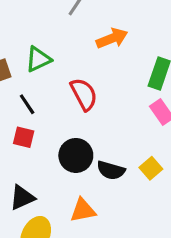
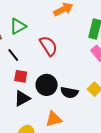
red square: (24, 137) -> (21, 76), moved
black triangle: (22, 198) -> (22, 98), moved

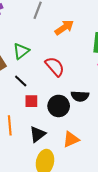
black semicircle: (69, 92) -> (80, 96), moved
black triangle: (22, 98) -> (37, 134), moved

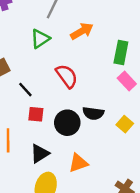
green triangle: (21, 51) -> (40, 39), moved

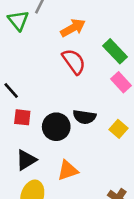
green triangle: (40, 39) -> (18, 20), moved, turned -36
green rectangle: (121, 53) -> (115, 51), turned -55
red semicircle: (67, 76) -> (74, 62), moved

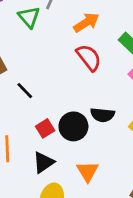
red square: (22, 117) -> (45, 128), moved, turned -36
orange triangle: (68, 170) -> (88, 171), turned -40

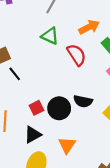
green triangle: (29, 17) -> (50, 36), moved, turned -30
orange arrow: (86, 22) -> (89, 27), moved
black line: (25, 91) -> (15, 74), moved

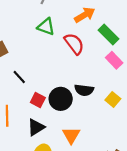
black line: (15, 74) -> (19, 77), moved
red square: (37, 108) -> (38, 100), turned -32

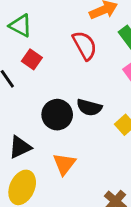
green triangle: (46, 27) -> (21, 26), moved
red square: (38, 100) -> (32, 59), moved

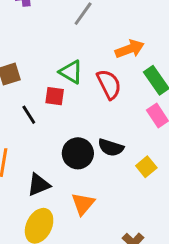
green triangle: (21, 26) -> (71, 72), moved
red square: (32, 59) -> (55, 96), turned -30

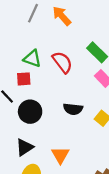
orange arrow: (130, 49) -> (62, 16), moved, turned -100
black circle: (78, 153) -> (30, 112), moved

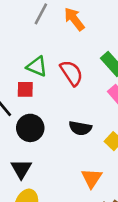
black triangle: (25, 147) -> (21, 169), turned -30
orange triangle: (60, 155) -> (92, 178), moved

